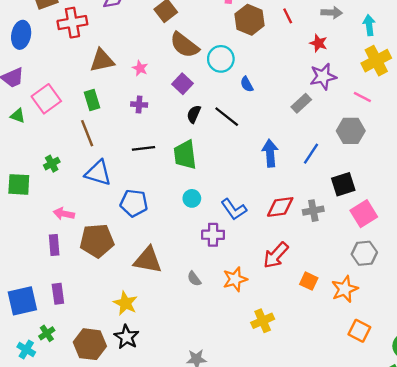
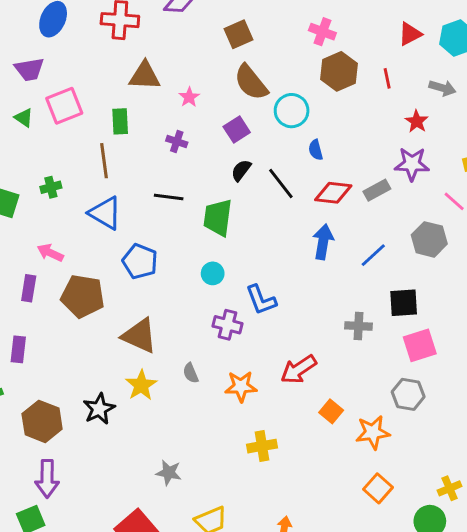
red diamond: (280, 207) -> (333, 193), moved
yellow star: (125, 303) -> (141, 385), moved
black star: (127, 337) -> (99, 409), moved

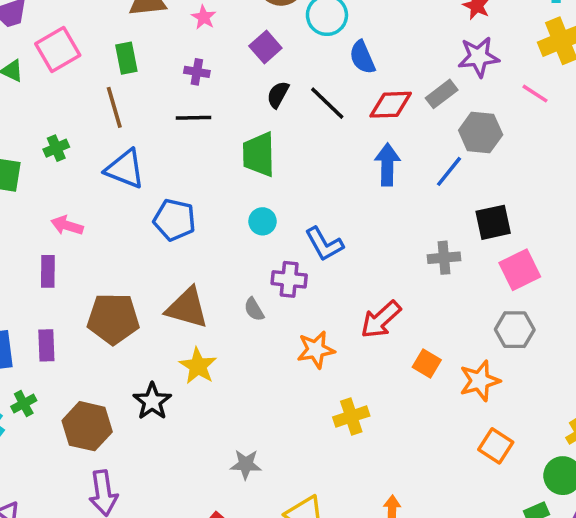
blue semicircle: (316, 150) -> (362, 57), size x1.4
black line: (169, 197) -> (193, 118), moved
gray hexagon: (429, 239) -> (481, 133), moved
brown pentagon: (83, 296) -> (113, 319), moved
gray semicircle: (191, 373) -> (254, 309), moved

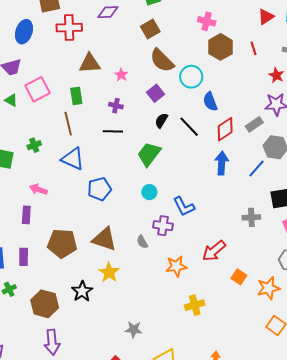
red diamond: (391, 105) -> (225, 129), turned -35
green trapezoid: (259, 154) -> (149, 154), turned 36
blue pentagon: (174, 220) -> (99, 189), turned -30

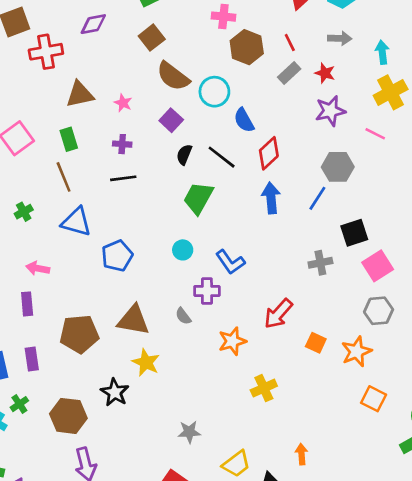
gray rectangle: (254, 124) -> (289, 73), moved
green trapezoid: (149, 154) -> (198, 198), moved

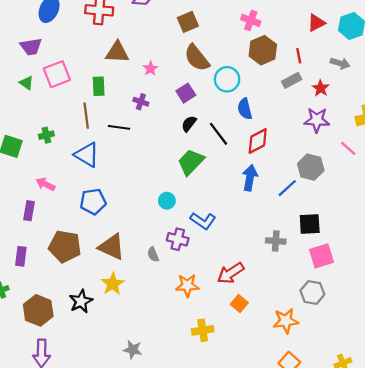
black line: (123, 178) -> (119, 127), moved
blue pentagon: (117, 256) -> (93, 202), moved
blue L-shape: (230, 262) -> (203, 221), turned -35
orange square: (316, 343) -> (239, 304), moved

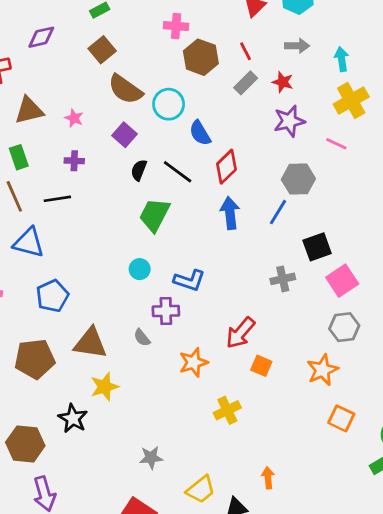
yellow star: (113, 284) -> (104, 387), turned 30

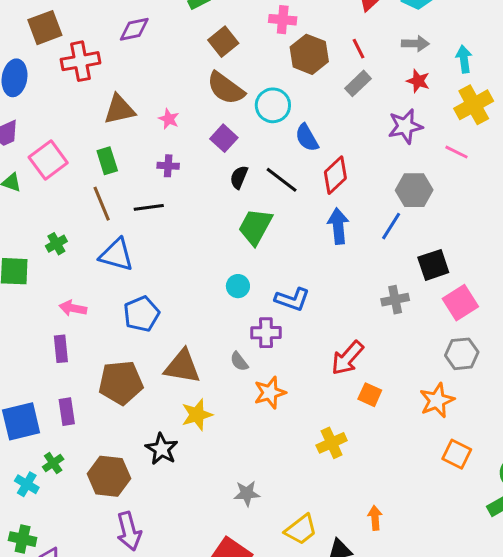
brown square: (102, 50) -> (223, 42), moved
red star: (283, 82) -> (418, 81), moved
orange star: (193, 362) -> (270, 393), moved

